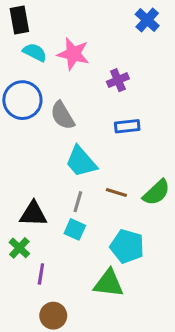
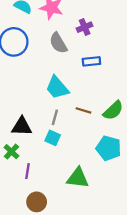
gray semicircle: (62, 115) -> (58, 43), moved
cyan pentagon: (127, 246) -> (109, 148), moved

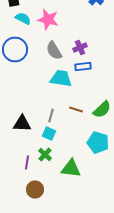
purple cross: (85, 27) -> (80, 48), moved
cyan trapezoid: (57, 88) -> (61, 78), moved, turned 140
green cross: (11, 152) -> (45, 154), moved

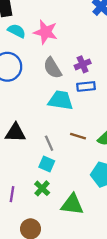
gray line: (51, 116) -> (49, 143), turned -40
black triangle: (22, 124) -> (15, 133), moved
purple line: (27, 162) -> (12, 194), moved

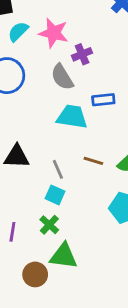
cyan semicircle: (17, 31) -> (18, 32), turned -72
purple cross: (83, 64) -> (82, 54), moved
green triangle: (72, 205) -> (64, 256), moved

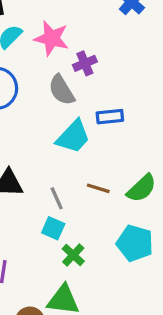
cyan trapezoid: (72, 117) -> (73, 137), turned 124
green cross: (49, 225) -> (73, 255), moved

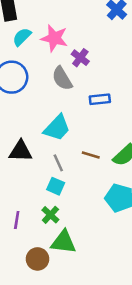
purple cross: (85, 63) -> (80, 58), turned -30
cyan trapezoid: (73, 137) -> (57, 128), moved
green cross: (73, 255) -> (50, 215), moved

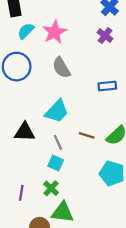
pink star: (54, 38) -> (54, 32), turned 30
purple cross: (80, 58) -> (105, 36), moved
blue rectangle: (100, 99) -> (107, 86), moved

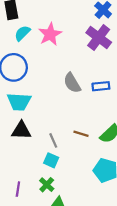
purple cross: (105, 36) -> (99, 38), size x1.6
gray semicircle: (61, 68) -> (72, 83), moved
cyan trapezoid: (57, 111) -> (19, 102), moved, turned 50

